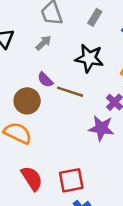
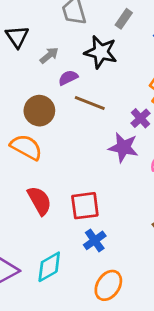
gray arrow: (43, 43) -> (49, 55), moved
black star: (89, 58) -> (101, 52), moved
purple semicircle: (45, 80) -> (68, 78), moved, turned 105

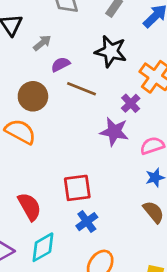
black star: (101, 52) -> (111, 51), moved
red semicircle: (39, 201) -> (29, 207), moved

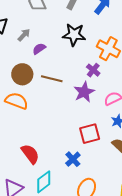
brown line: (82, 89) -> (52, 79), moved
purple star: (114, 132) -> (84, 92), turned -30
red square: (77, 188) -> (90, 134), moved

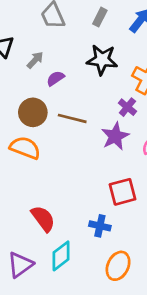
blue cross: (73, 159) -> (100, 226), turned -35

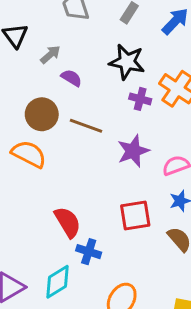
purple semicircle: (55, 78) -> (71, 78), turned 60
purple cross: (127, 107) -> (140, 99), moved, turned -30
red semicircle: (43, 219) -> (68, 222), moved
blue cross: (100, 226) -> (89, 252), moved

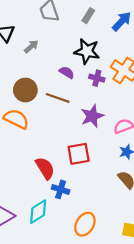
purple semicircle: (71, 78) -> (67, 72), moved
red square: (135, 215) -> (79, 154), moved

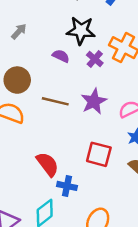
purple cross: (97, 78) -> (95, 59), turned 32
brown line: (58, 98) -> (55, 101), moved
red square: (79, 154) -> (99, 154), moved, turned 30

